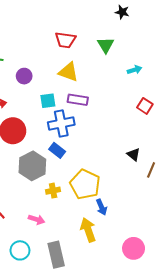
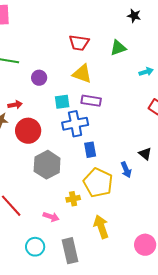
green triangle: (106, 45) -> (118, 48), turned 42
blue rectangle: (57, 150) -> (90, 150), moved, turned 42
yellow cross: (53, 191) -> (73, 199), moved
blue arrow: (102, 207) -> (126, 170), moved

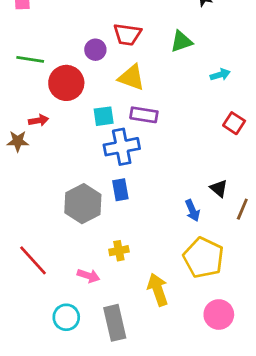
purple circle: (39, 78) -> (95, 50), moved
red circle: (28, 131) -> (66, 83), moved
blue rectangle: (90, 150) -> (120, 190), moved
yellow pentagon: (98, 183) -> (204, 258), moved

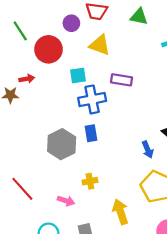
green triangle: (181, 41) -> (139, 17), turned 30
green line: (30, 59) -> (20, 31), turned 48
purple rectangle: (144, 115) -> (121, 80), moved

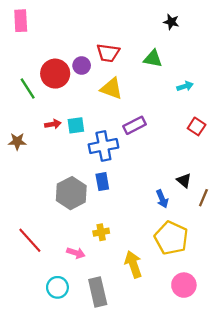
green line: (20, 31) -> (28, 89), moved
red circle: (49, 49) -> (55, 74), moved
cyan square: (78, 75) -> (76, 125), moved
red arrow: (27, 79) -> (53, 124), moved
purple rectangle: (121, 80) -> (134, 125), turned -36

